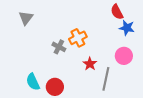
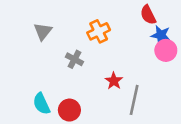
gray triangle: (26, 18) -> (43, 31), moved
orange cross: (78, 38) -> (99, 31), moved
pink circle: (124, 56) -> (166, 50), moved

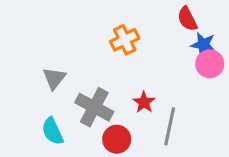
gray triangle: (43, 31) -> (54, 78), moved
gray cross: (74, 59) -> (94, 107), moved, size x1.6
red circle: (69, 110) -> (117, 139), moved

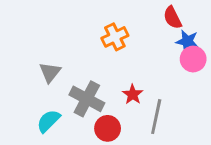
cyan semicircle: (53, 131) -> (48, 121), turned 70

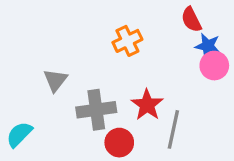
red star: (133, 94) -> (147, 105), size x1.4
gray cross: (87, 99) -> (96, 110), turned -36
cyan semicircle: (48, 121) -> (19, 134), moved

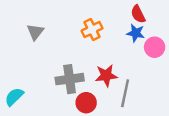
blue star: (208, 46) -> (136, 33), moved
gray triangle: (55, 80) -> (35, 32), moved
red star: (147, 105) -> (106, 76), turned 30

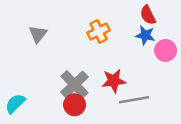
gray cross: (70, 79) -> (75, 85), turned -36
gray line: (125, 93) -> (134, 100), turned 68
red circle: (86, 103) -> (75, 105), moved

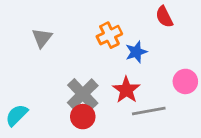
blue star: (145, 35) -> (136, 52), moved, turned -30
pink circle: (166, 50) -> (185, 81), moved
red star: (114, 81) -> (126, 90), turned -30

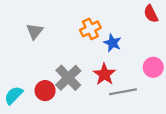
red semicircle: (164, 17) -> (151, 14), moved
blue star: (136, 52) -> (113, 43), turned -30
red circle: (83, 117) -> (45, 91), moved

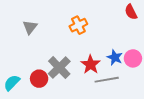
blue star: (113, 43) -> (115, 57), moved

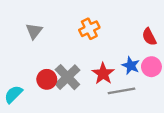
red semicircle: (131, 12) -> (149, 37), moved
red circle: (39, 79) -> (47, 79), moved

